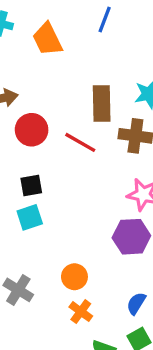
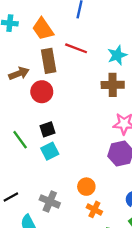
brown rectangle: (102, 104) -> (49, 61), moved
red line: (80, 142) -> (76, 48), moved

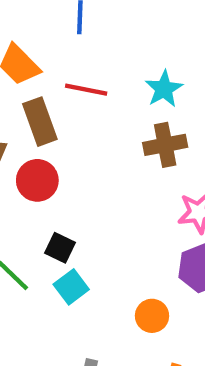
black square: (47, 129) -> (60, 248), turned -35
orange circle: (86, 187) -> (152, 316), moved

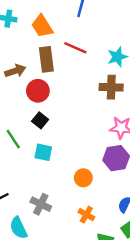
black square: (60, 248) -> (40, 120), moved
cyan square: (71, 287) -> (43, 152), turned 36

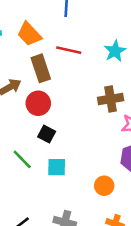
brown cross: (111, 87) -> (111, 99), moved

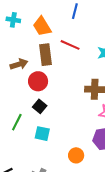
green line: (22, 159) -> (17, 122), turned 60

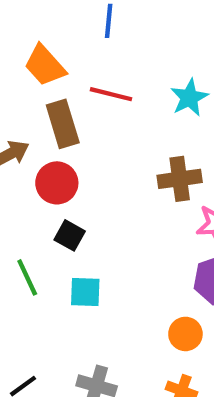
green line: (17, 122) -> (27, 277), turned -42
orange circle: (76, 155) -> (185, 334), moved

